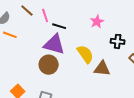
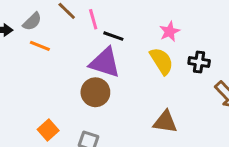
yellow semicircle: (85, 54) -> (162, 61), moved
brown triangle: (102, 68) -> (165, 122), moved

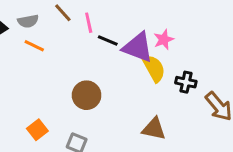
gray semicircle: (32, 21) -> (28, 21), turned 30
black cross: (199, 62) -> (186, 82), moved
purple triangle: (105, 63) -> (138, 47), moved

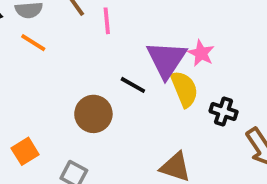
pink star: (164, 39) -> (201, 53), turned -30
black line: (108, 41) -> (133, 85), moved
purple triangle: (138, 47) -> (166, 60), turned 36

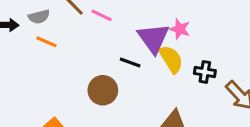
pink line: (107, 21) -> (102, 15), turned -50

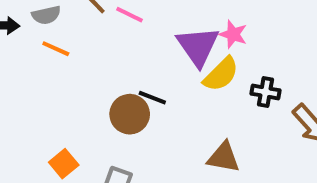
yellow semicircle: (171, 59) -> (221, 74), turned 76
black line: (130, 63) -> (152, 98), moved

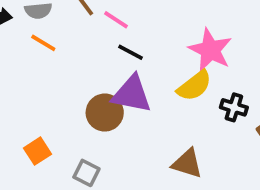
pink star: (233, 34) -> (210, 50), size x1.6
purple triangle: (198, 46) -> (132, 94), moved, turned -51
black line: (152, 98) -> (131, 52), moved

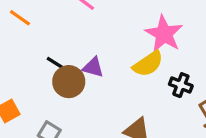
black line: (131, 52) -> (57, 64), moved
purple triangle: (132, 94) -> (93, 67), size x0.6

